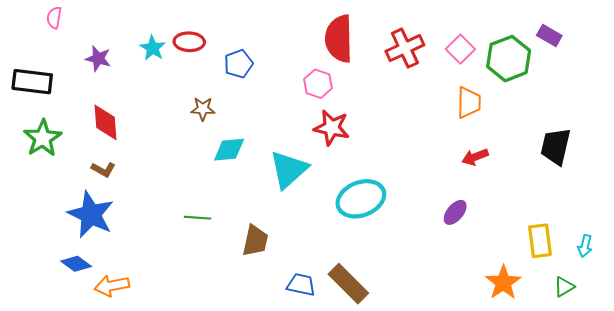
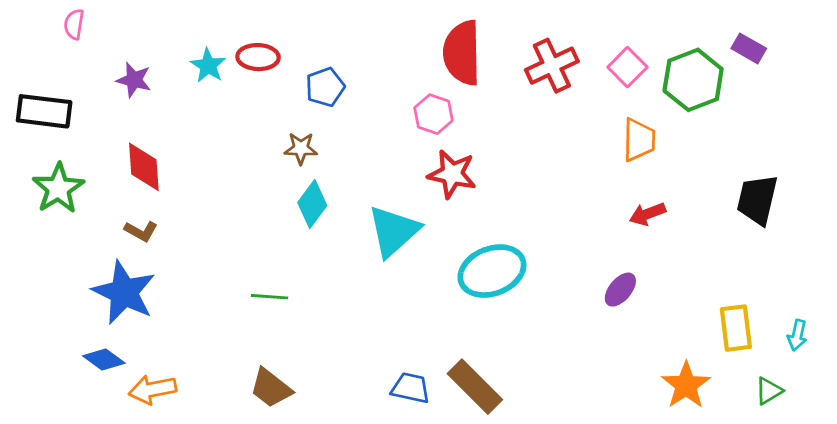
brown star: (203, 109) -> (301, 148), moved
cyan diamond: (229, 150) -> (312, 204), turned -48
brown trapezoid: (255, 241) -> (271, 388), moved, turned 116

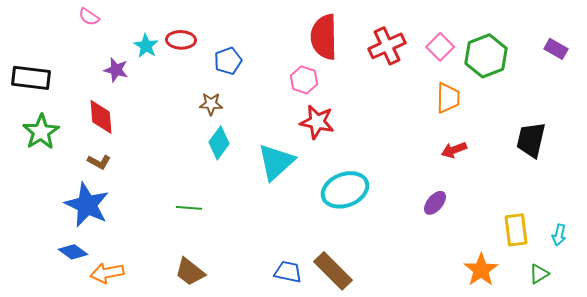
pink semicircle: (74, 24) -> (89, 17), moved, turned -65
purple rectangle: (749, 48) -> (556, 49), moved
purple star: (134, 80) -> (116, 70), moved

